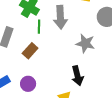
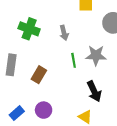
gray arrow: (60, 17) -> (64, 33), size x0.6
green line: (39, 27) -> (74, 60), moved

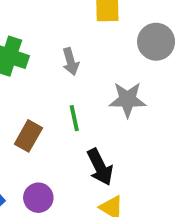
green line: (74, 60) -> (74, 118), moved
black arrow: (94, 91) -> (100, 167), moved

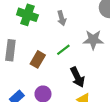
green line: (74, 118) -> (63, 50), turned 64

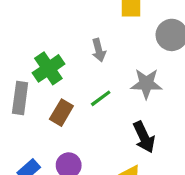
green cross: (27, 15) -> (48, 68), moved, turned 36
black arrow: (77, 77) -> (144, 137), moved

